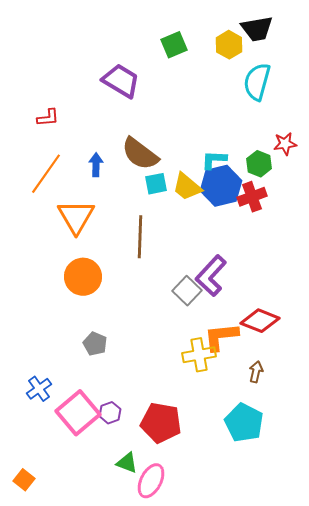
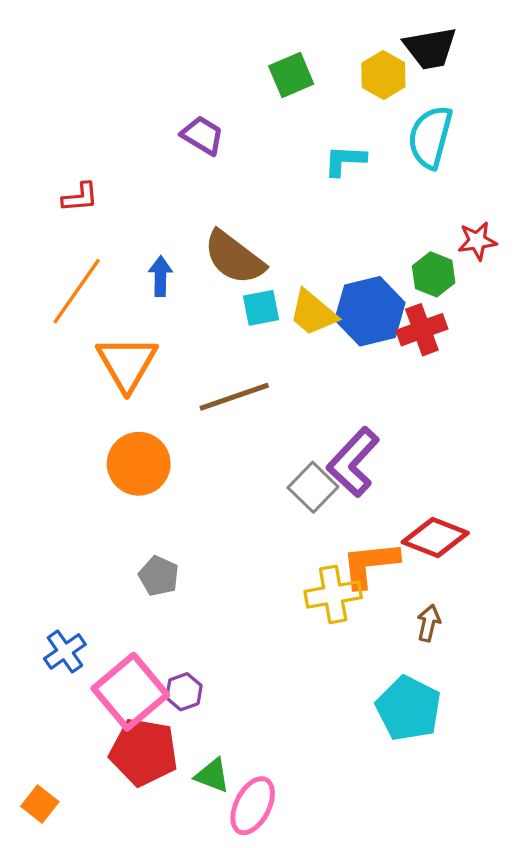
purple trapezoid: (121, 81) -> (202, 135), size x0.7
cyan L-shape: (214, 160) -> (345, 160), moved
brown line: (140, 237) -> (234, 397), turned 69
red pentagon: (161, 423) -> (144, 752), moved

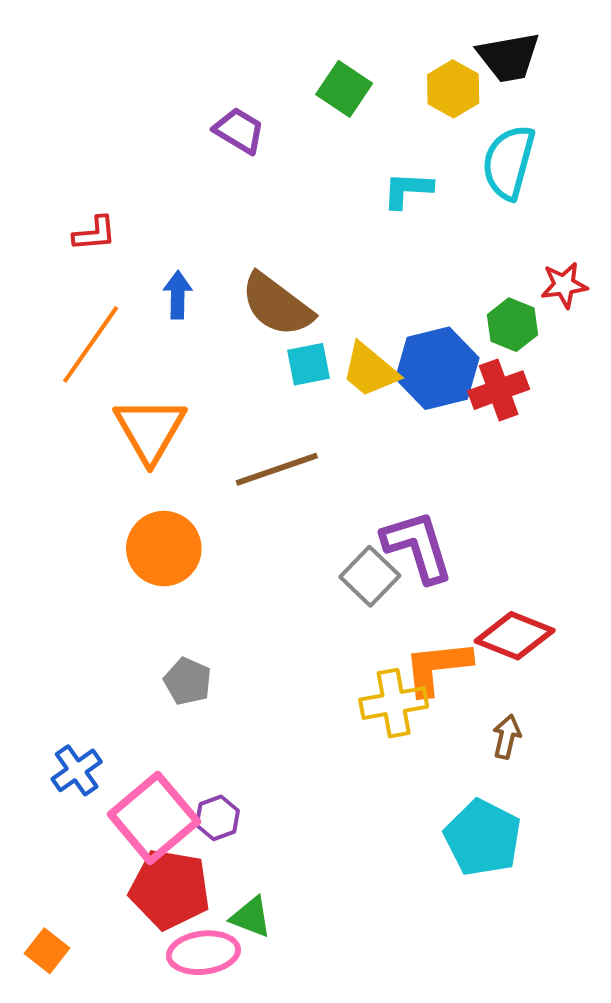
green square: (291, 75) -> (344, 89), turned -33
purple trapezoid: (202, 135) -> (239, 130), moved
blue arrow: (160, 276) -> (178, 295), moved
purple L-shape: (353, 462) -> (417, 547), turned 120
pink ellipse: (253, 806) -> (203, 953), moved, turned 56

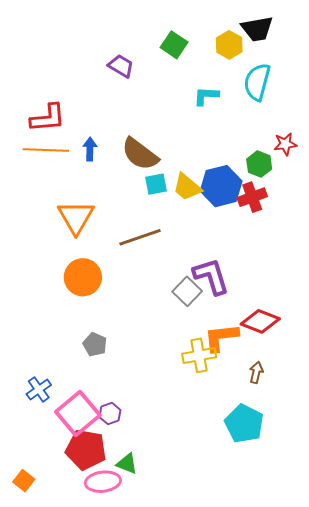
red L-shape: (95, 234) -> (48, 118), size x1.6
orange line: (91, 344) -> (46, 150), moved, turned 57

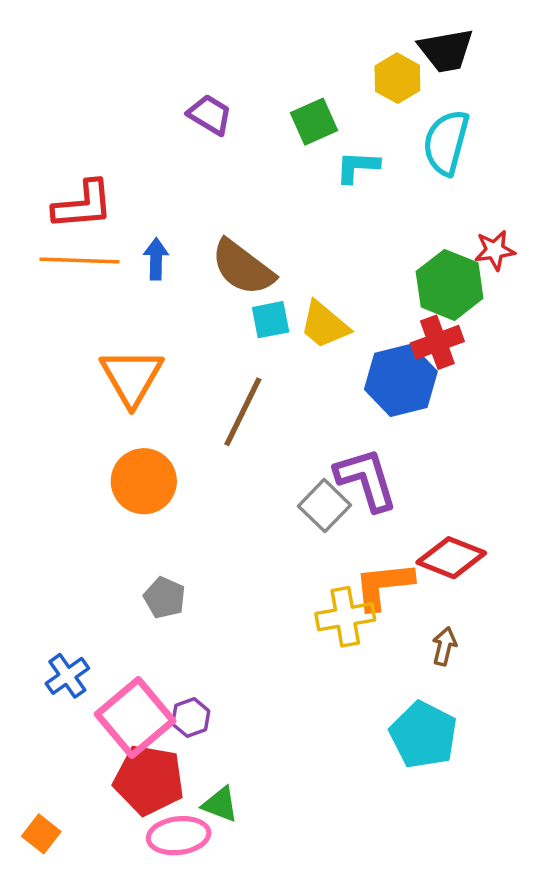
green square: (174, 45) -> (314, 122), moved, turned 32
green hexagon: (259, 164) -> (450, 285), size x1.5
blue hexagon: (221, 186) -> (401, 380), moved
brown line: (140, 237) -> (243, 412), turned -45

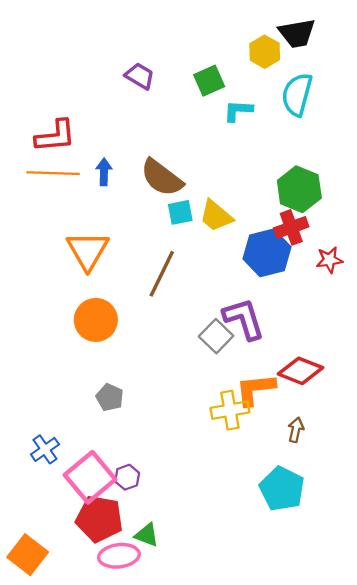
red star: (495, 250) -> (329, 260), moved
orange square: (41, 834) -> (28, 555), size x1.6

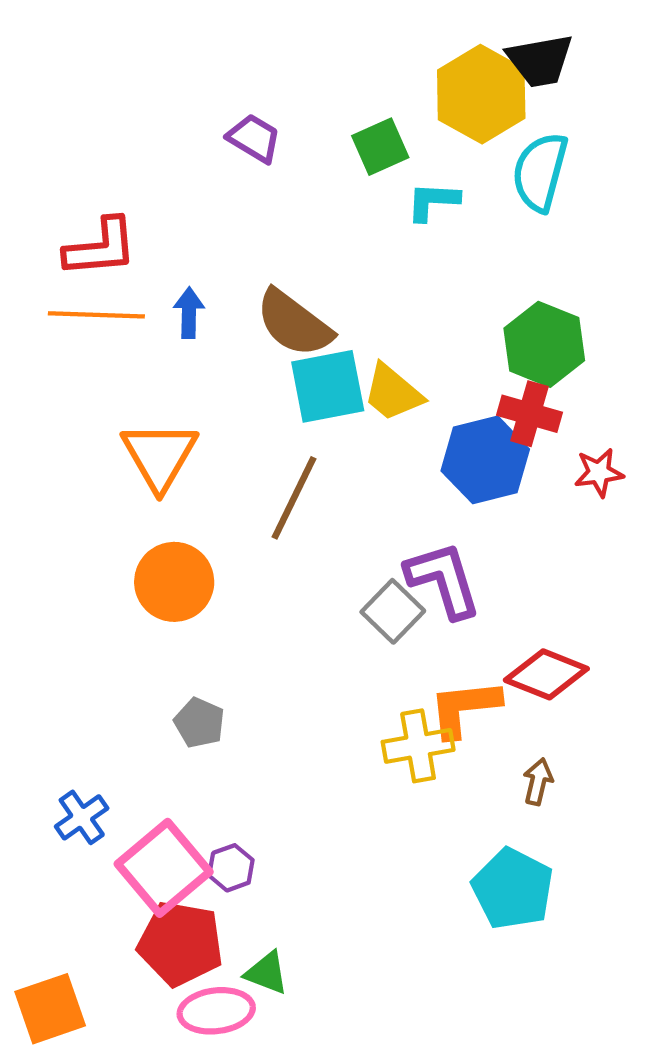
yellow hexagon: (265, 52) -> (481, 94), size x1.6
cyan square: (180, 212) -> (328, 386), size x1.6
red cross: (291, 227) -> (529, 414), turned 36
orange square: (28, 555) -> (50, 1009), turned 33

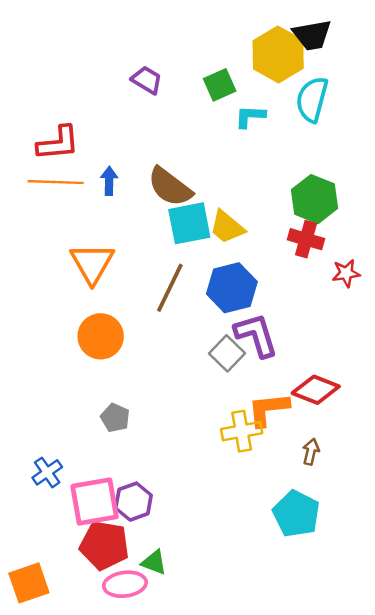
blue hexagon: (485, 460) -> (232, 288), moved
pink square: (164, 868) -> (95, 502), turned 30
purple hexagon: (231, 868) -> (133, 502), size x1.4

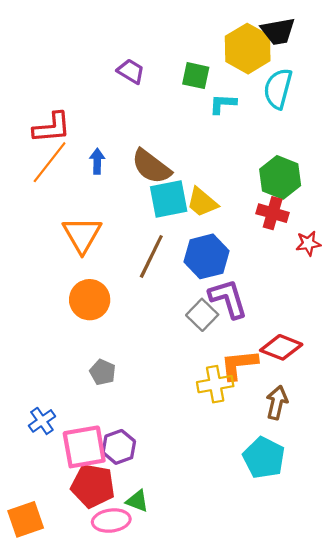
green square: (220, 85) -> (196, 76), turned 36
orange line: (56, 182) -> (50, 162), turned -54
brown arrow: (311, 452) -> (277, 403), size x1.4

